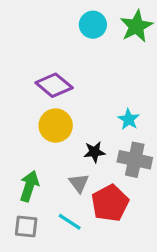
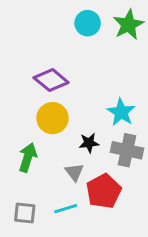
cyan star: (129, 119) -> (121, 112), size x1.4
green arrow: (29, 186) -> (28, 158), moved
cyan line: (70, 222) -> (66, 209), turned -50

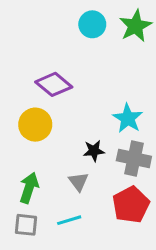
yellow circle: (52, 118) -> (35, 125), moved
green arrow: (28, 158) -> (29, 188), moved
red pentagon: (104, 191) -> (131, 205), moved

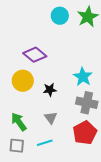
black star: (94, 151) -> (50, 90), moved
green arrow: (29, 188) -> (19, 122), turned -54

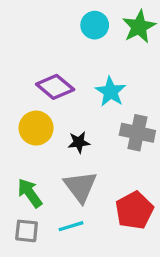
cyan star: (83, 77) -> (111, 92), moved
gray cross: (87, 103) -> (137, 133), moved
gray triangle: (51, 118) -> (80, 187), size x1.6

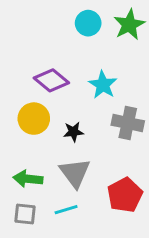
green arrow: (30, 193) -> (28, 179), turned -48

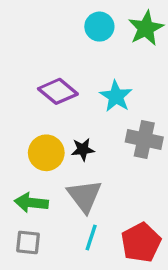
yellow circle: (34, 119) -> (46, 153), moved
red pentagon: (125, 195) -> (141, 242), moved
cyan line: (66, 210) -> (91, 237), moved, turned -55

